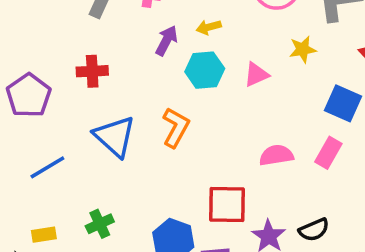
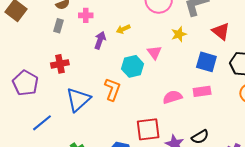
cyan hexagon: (205, 70) -> (133, 66), moved
pink triangle: (256, 75) -> (154, 52), turned -35
blue triangle: (115, 136) -> (78, 99), turned 44
pink rectangle: (328, 153) -> (202, 91), turned 60

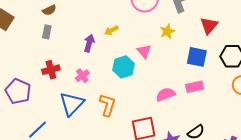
pink cross: (86, 15) -> (82, 76), moved, turned -32
red triangle: (221, 31) -> (209, 26), turned 36
orange L-shape: (112, 89) -> (107, 105), moved

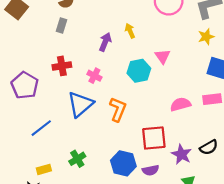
yellow arrow: (111, 30) -> (130, 31), turned 88
yellow star: (167, 31) -> (206, 37), moved
pink cross: (82, 76) -> (94, 76), turned -32

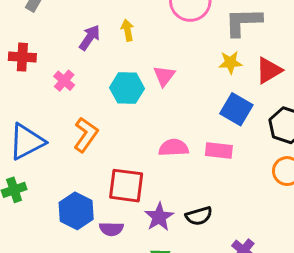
blue triangle: (80, 104) -> (27, 142), moved

